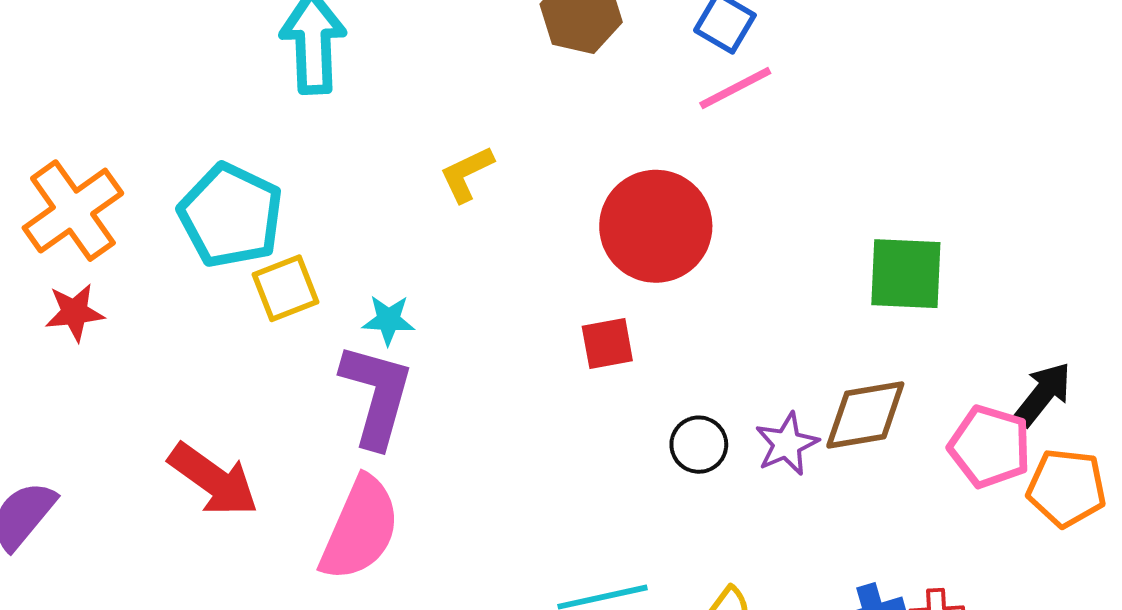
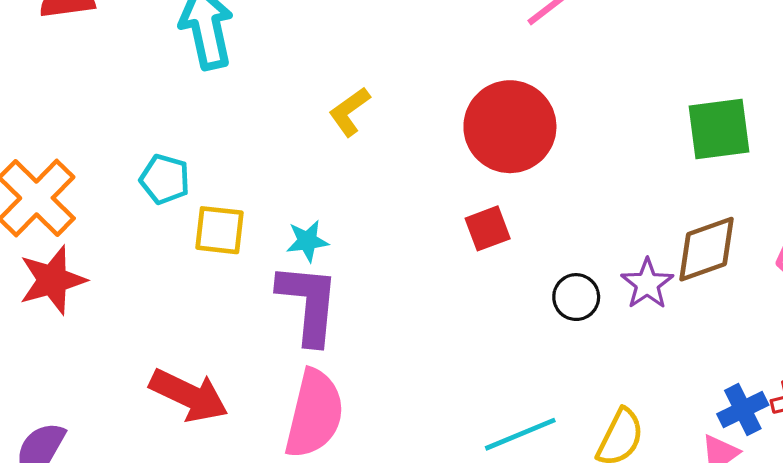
cyan pentagon: (231, 215) -> (165, 179), size x0.6
yellow square: (285, 288) -> (219, 230), turned 38
red star: (75, 312) -> (52, 280), size x1.4

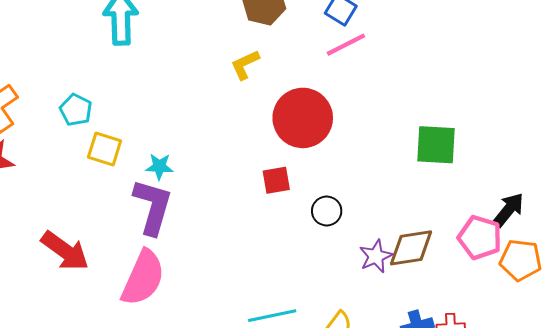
yellow L-shape: (349, 112) -> (245, 65), moved
brown diamond: (707, 249) -> (411, 248), moved
purple star: (647, 284) -> (376, 256), moved
black circle: (576, 297) -> (327, 211), moved

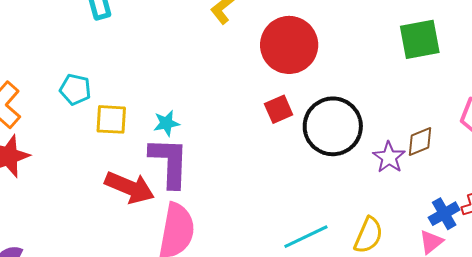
black circle: (327, 211) -> (333, 126), size x2.0
brown diamond: (411, 248) -> (420, 141), size x0.7
red arrow: (65, 251) -> (130, 187), moved

